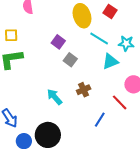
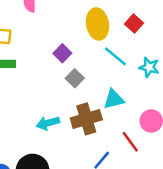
cyan triangle: (110, 61) -> (114, 99), moved
brown cross: (84, 90) -> (86, 119), size x1.6
cyan arrow: (55, 97) -> (48, 123), turned -72

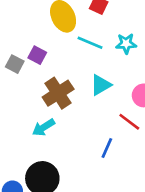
gray square: (75, 78) -> (15, 64), moved
brown cross: (86, 119) -> (58, 93), moved

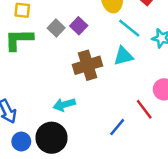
cyan triangle: (101, 85) -> (123, 56), moved
cyan arrow: (44, 127) -> (64, 105), moved

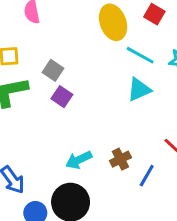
purple square: (79, 26) -> (62, 97), moved
brown cross: (88, 65) -> (120, 159), moved, size x0.6

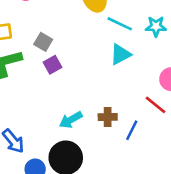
purple square: (62, 97) -> (52, 65), turned 30
brown cross: (120, 159) -> (108, 117), turned 30

